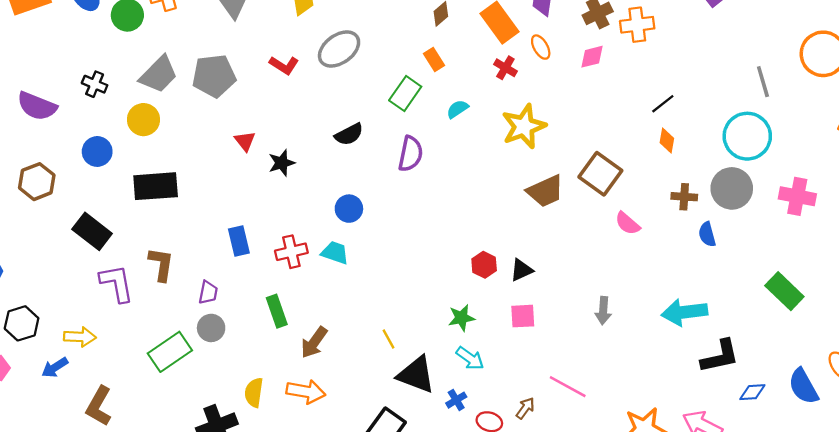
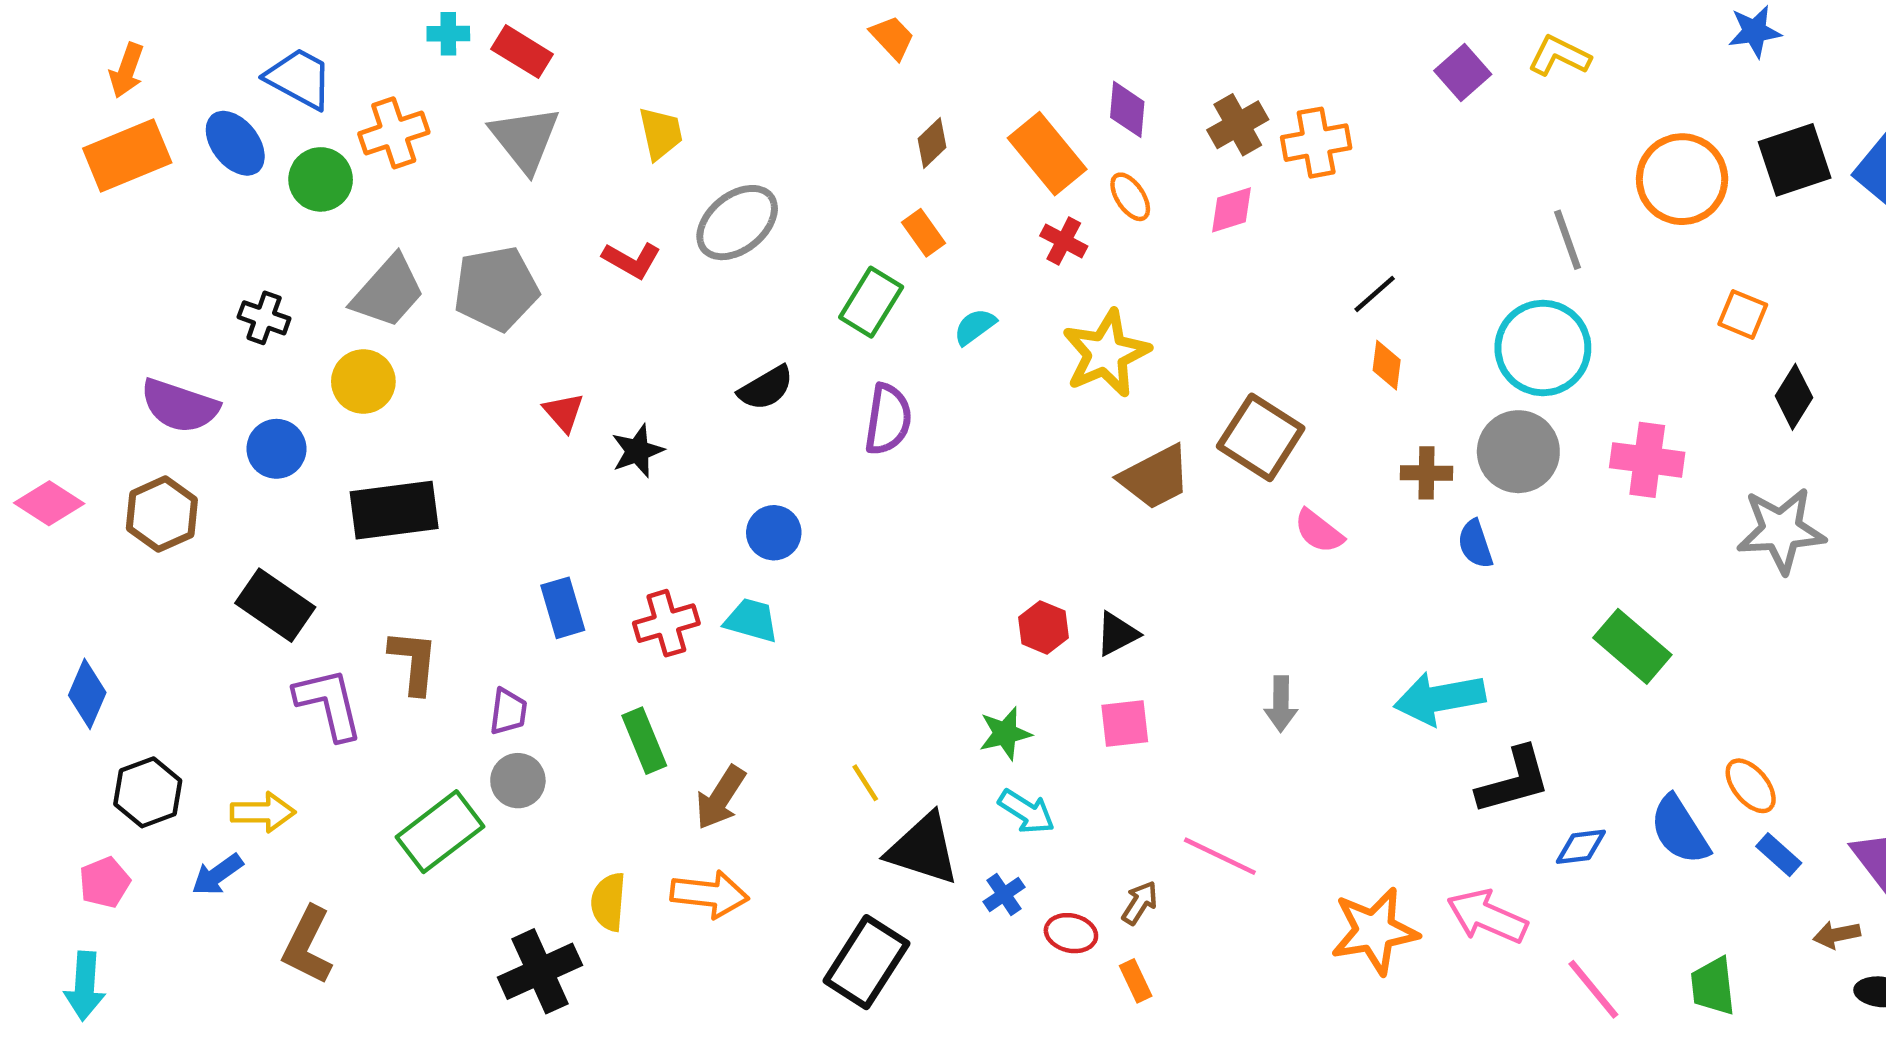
purple semicircle: (37, 106) -> (180, 406), moved

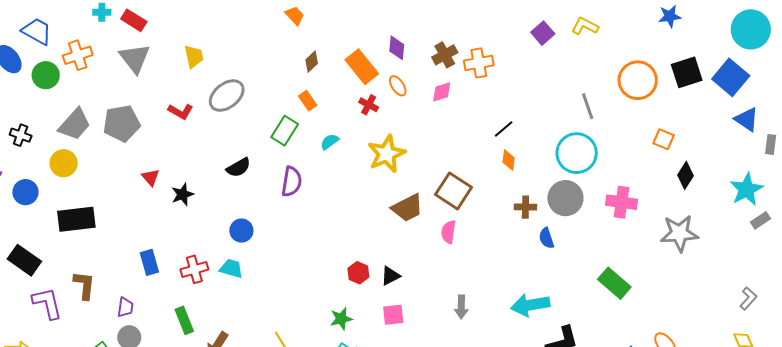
pink semicircle: (1319, 531) -> (448, 232), moved, turned 60

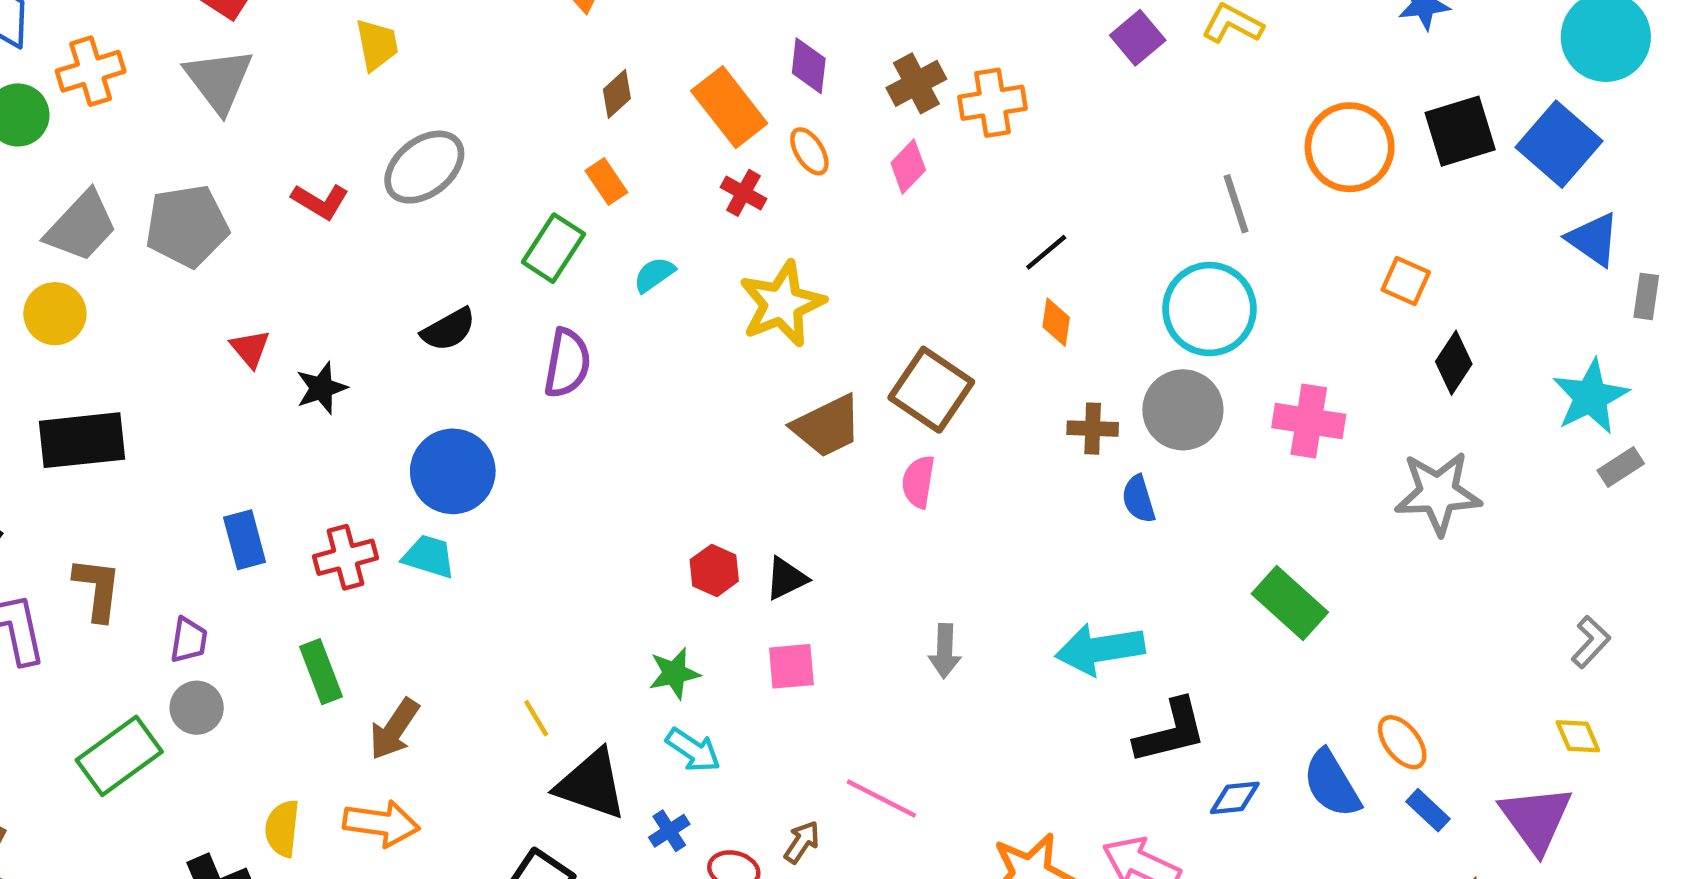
yellow trapezoid: (194, 56) -> (377, 45), moved
pink diamond: (442, 92) -> (908, 167), turned -30
blue circle: (241, 231) -> (453, 471), size x1.6

